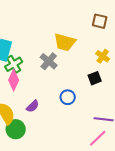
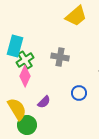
yellow trapezoid: (65, 42) -> (76, 16), moved, turned -55
gray cross: (49, 61) -> (60, 57), turned -30

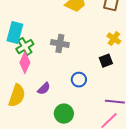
yellow semicircle: (17, 109) -> (17, 96), turned 50
green circle: (27, 125) -> (64, 114), moved

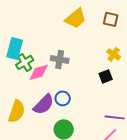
pink diamond: (25, 63) -> (39, 72), moved, turned 50
blue circle: (79, 80) -> (63, 98), moved
purple semicircle: (44, 89) -> (44, 104), size x1.6

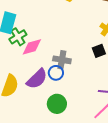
gray cross: (60, 59) -> (62, 60), moved

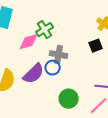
green cross: (18, 37) -> (45, 30), moved
green circle: (57, 104) -> (69, 99), moved

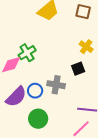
gray cross: (59, 55) -> (56, 85), moved
green circle: (69, 99) -> (38, 119), moved

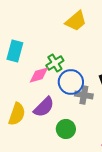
blue circle: (35, 91) -> (71, 82), moved, size x1.6

